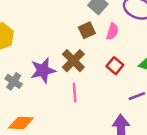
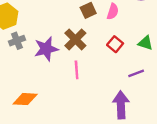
gray cross: (14, 81) -> (17, 41), moved, turned 35

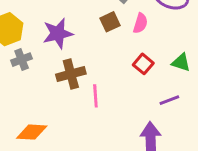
brown cross: (75, 39) -> (71, 74), moved, turned 30
purple star: (46, 49) -> (58, 33), moved

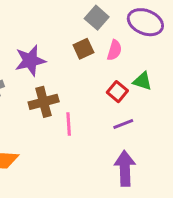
green triangle: (181, 62) -> (142, 81), moved
purple line: (169, 100) -> (123, 124), moved

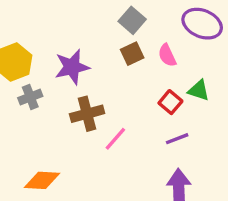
gray square: (97, 18) -> (132, 20), moved
pink semicircle: (114, 50) -> (167, 55), turned 138
pink line: (69, 124) -> (115, 139), turned 45

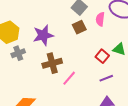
pink semicircle: (167, 55) -> (100, 19), moved, turned 32

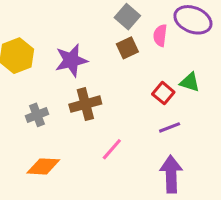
gray cross: (18, 53) -> (37, 115), moved
pink line: (69, 78) -> (112, 149), moved

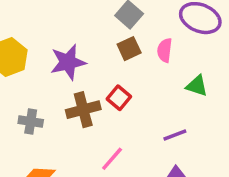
pink semicircle: (160, 35) -> (165, 50), moved
red square: (163, 93) -> (119, 98), moved
gray cross: (37, 115) -> (31, 121), turned 30

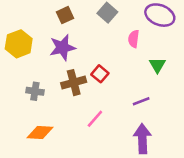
brown square: (129, 49) -> (65, 15), moved
green triangle: (197, 86) -> (157, 65), turned 42

